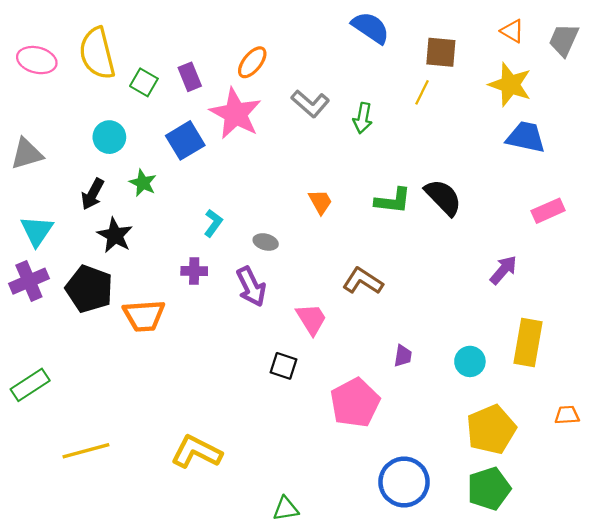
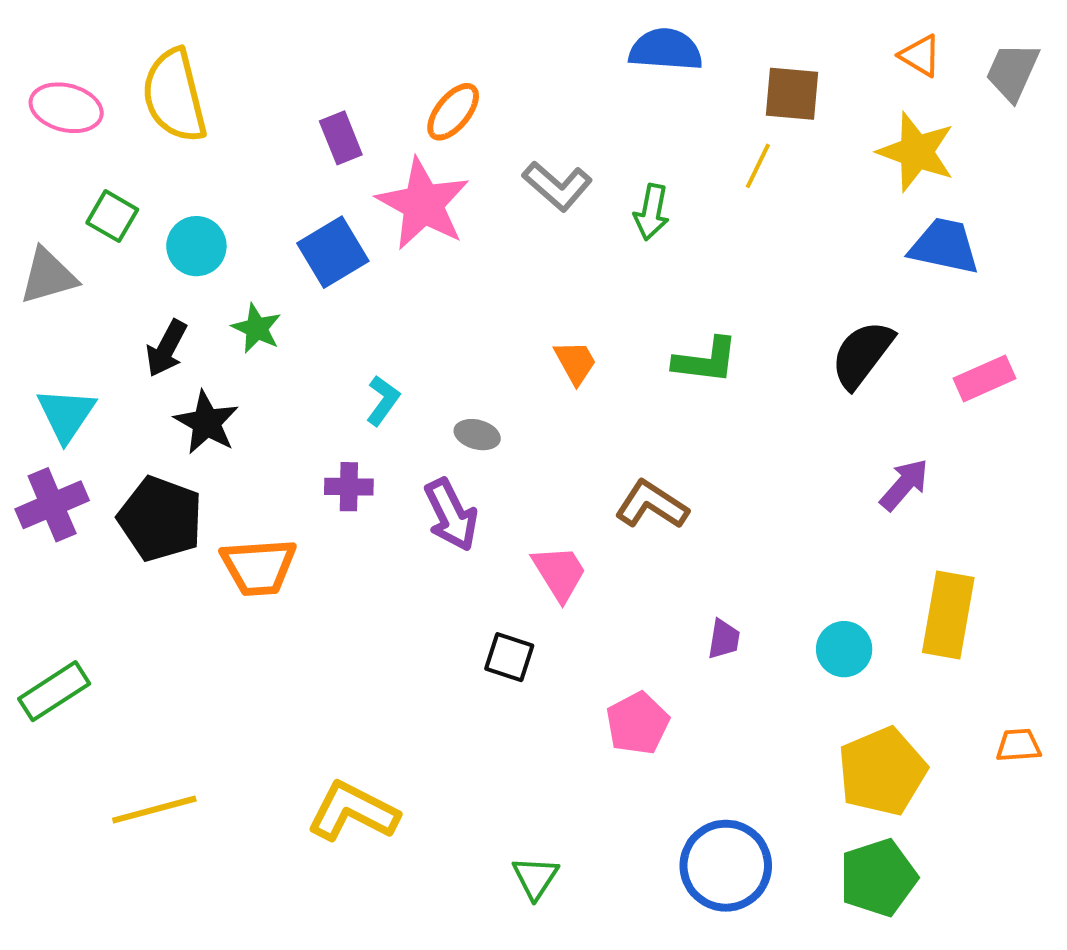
blue semicircle: (371, 28) -> (666, 50), turned -30
green square: (144, 82) -> (112, 216), moved
black semicircle: (443, 197) -> (862, 354), moved, turned -99
pink pentagon: (355, 403) -> (638, 723), size x0.7
green triangle: (286, 509) -> (535, 878), moved, turned -48

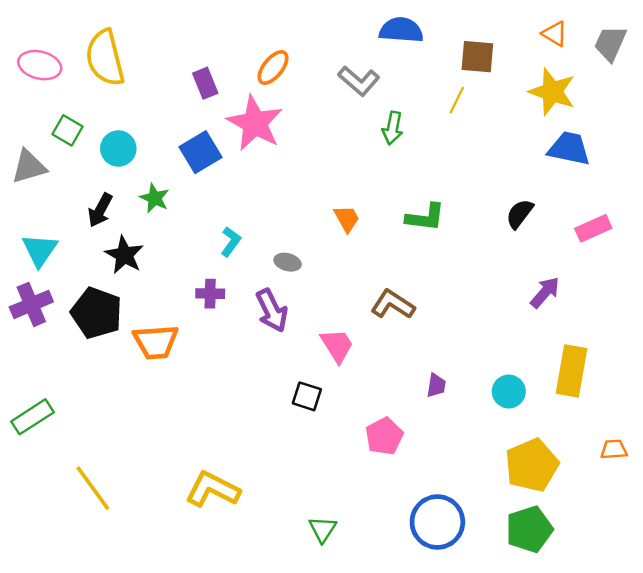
gray L-shape: (557, 186) -> (359, 81), moved
black semicircle: (862, 354) -> (520, 214), size x0.7
yellow line: (154, 810) -> (93, 488), turned 69

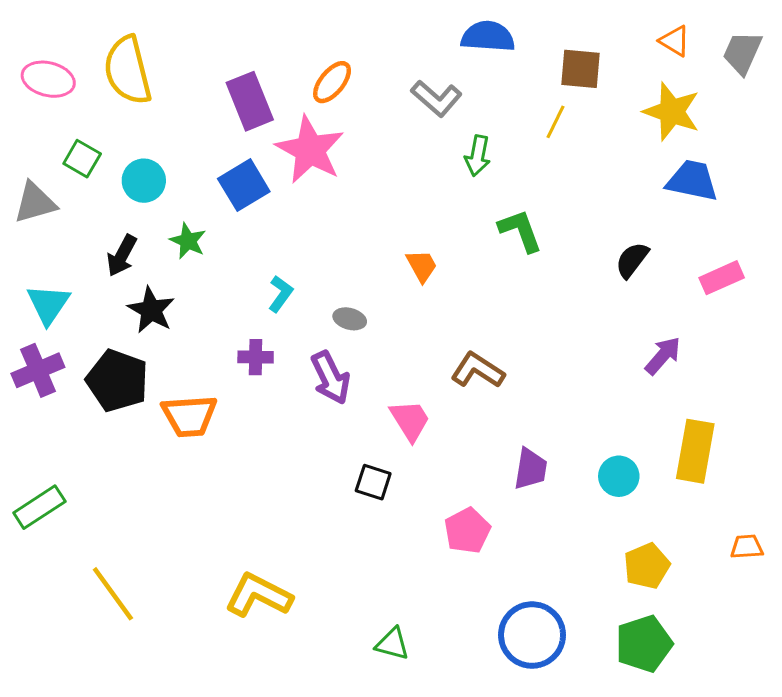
purple rectangle: (205, 83) -> (250, 101), size x1.5
green L-shape: (425, 217) -> (520, 231), moved, turned -117
purple trapezoid: (436, 385) -> (531, 469), size x1.4
yellow pentagon: (532, 465) -> (647, 566), size x0.7
green triangle: (323, 529) -> (392, 644), turned -48

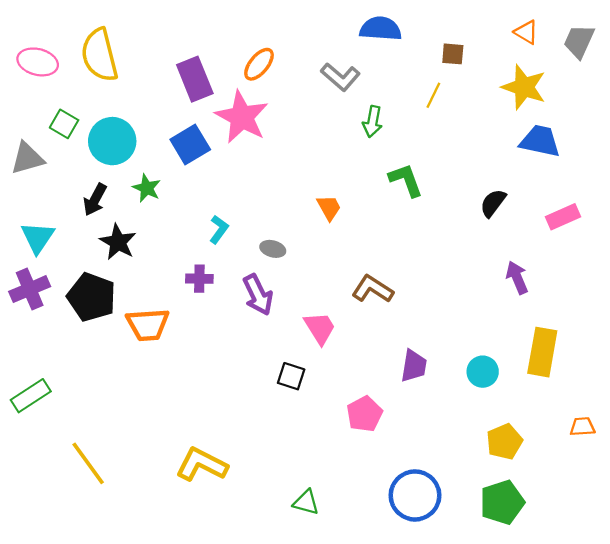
brown square: (581, 69) -> (453, 54), size x0.7
cyan circle: (144, 181) -> (112, 141), size x1.4
purple arrow: (663, 356) -> (517, 278), turned -64

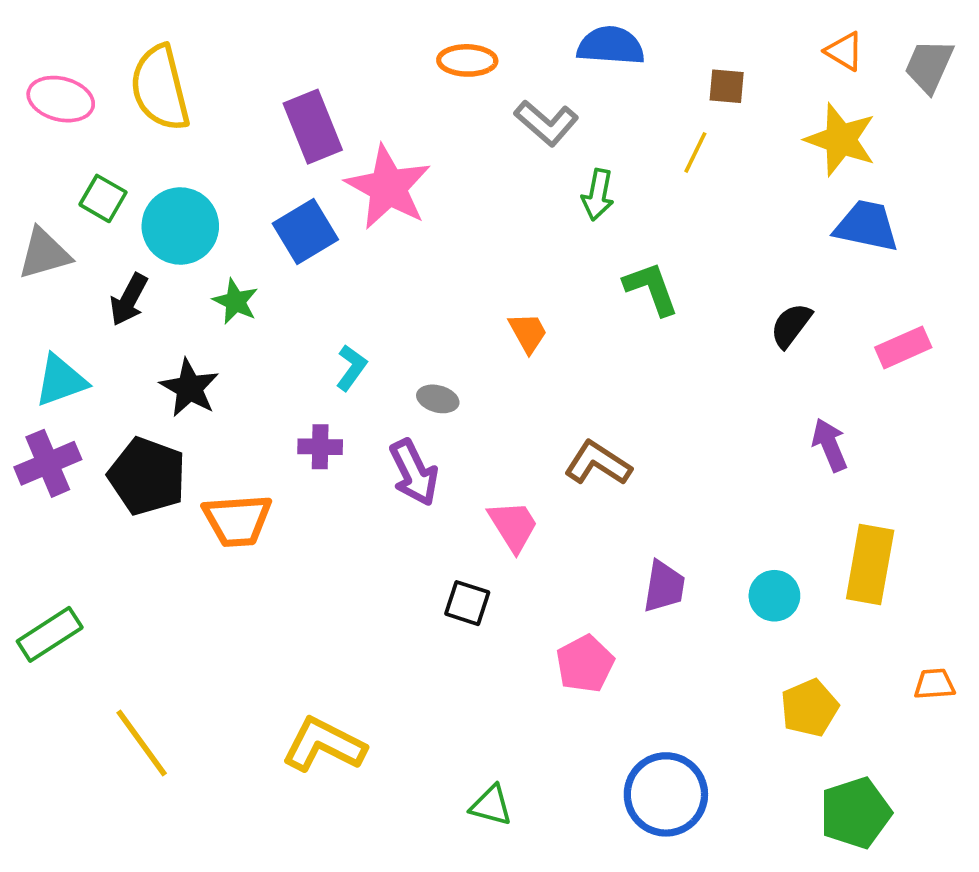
orange ellipse: (259, 64) -> (467, 60), moved, turned 52
black arrow: (95, 200) -> (129, 300), moved
cyan triangle: (38, 237) -> (61, 381), turned 36
green pentagon: (502, 502) -> (855, 813), moved

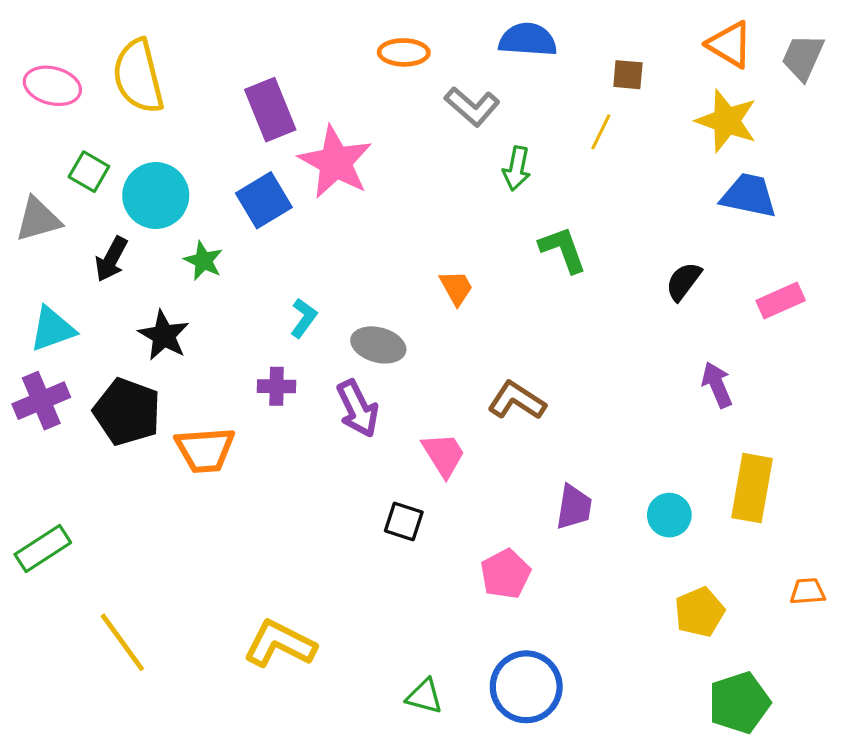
orange triangle: (844, 51) -> (730, 44), size x1.4
gray ellipse: (438, 399) -> (378, 345), size x1.5
blue circle: (666, 794) -> (526, 687), moved

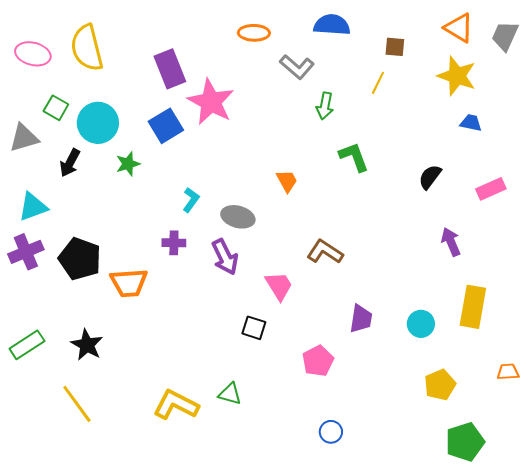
blue trapezoid: (749, 195) -> (471, 123), size x0.6
green star: (203, 261) -> (128, 164), turned 30
black star: (164, 335) -> (87, 345), moved
blue circle: (526, 687) -> (331, 432), size x0.5
green triangle: (424, 696) -> (230, 394), moved

